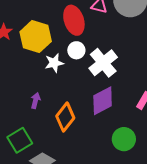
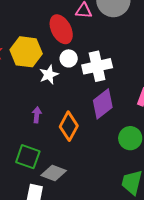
white cross: (103, 63) -> (97, 66), turned 36
green square: (20, 140) -> (28, 157), turned -30

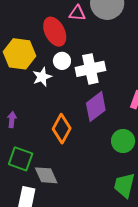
purple arrow: (37, 115) -> (12, 120), moved
gray diamond: (54, 173) -> (46, 175), turned 45

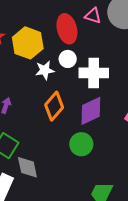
orange diamond: (62, 129) -> (54, 106), moved
green circle: (123, 141) -> (81, 144), moved

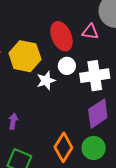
pink triangle: (93, 16) -> (90, 32), moved
orange diamond: (54, 106) -> (63, 147), moved

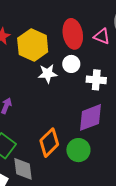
white cross: (95, 76) -> (96, 80), size x0.7

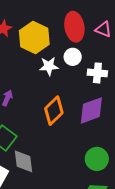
orange diamond: (49, 143) -> (54, 111), moved
green circle: (78, 150) -> (97, 159), moved

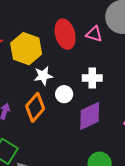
white circle: (73, 57) -> (64, 94), moved
orange diamond: (54, 111) -> (35, 107), moved

